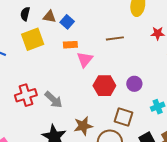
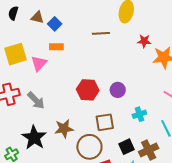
brown line: (115, 38) -> (101, 33), moved
yellow square: (33, 39) -> (16, 54), moved
pink triangle: (85, 59) -> (39, 63), moved
brown square: (123, 117) -> (105, 122), turned -30

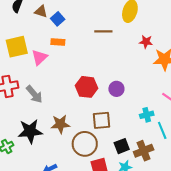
cyan cross: (139, 114) -> (147, 115), moved
black star: (34, 138) -> (30, 131), turned 30

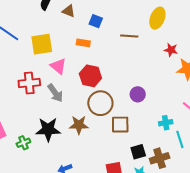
blue square: (58, 19) -> (96, 21), moved, turned -32
pink triangle: (39, 57) -> (58, 66), moved, turned -42
red hexagon: (87, 87) -> (90, 76), moved
brown circle: (85, 144) -> (100, 103), moved

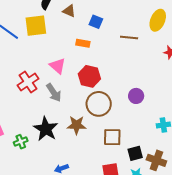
yellow square: (42, 44) -> (36, 26), moved
red cross: (29, 83) -> (28, 82), turned -30
brown square: (120, 125) -> (112, 137), moved
black star: (48, 129) -> (46, 129), turned 30
brown cross: (160, 158) -> (156, 160), turned 36

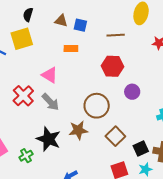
brown triangle: (69, 11) -> (61, 21), moved
red hexagon: (89, 76) -> (112, 66), moved
brown square: (112, 137) -> (115, 136), turned -36

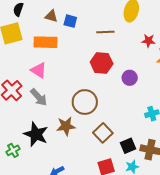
orange rectangle: (71, 48) -> (45, 42), moved, size x1.6
purple circle: (132, 92) -> (130, 78), moved

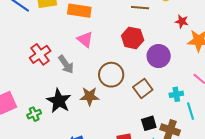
pink triangle: (39, 70) -> (85, 39), moved
purple circle: (130, 78) -> (159, 56), size x1.5
brown square: (103, 133) -> (143, 88), moved

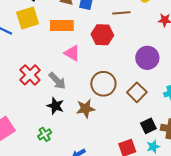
red hexagon: (133, 38) -> (102, 35), moved
black star: (59, 101) -> (55, 106), moved, size x0.7
green cross: (34, 114) -> (45, 134), moved

